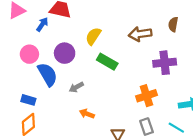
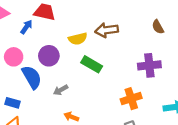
brown semicircle: (173, 24) -> (158, 27), turned -40
brown arrow: (140, 34) -> (107, 30), moved
yellow semicircle: (93, 36) -> (78, 39), turned -138

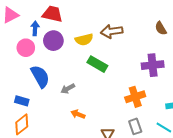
blue arrow: (26, 27) -> (35, 28), turned -32
purple circle: (49, 56) -> (53, 41), moved
pink circle: (14, 57) -> (26, 48), moved

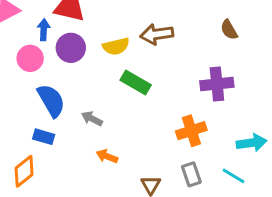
gray arrow: (68, 89) -> (92, 119), turned 56
blue rectangle: (22, 101) -> (44, 137), moved

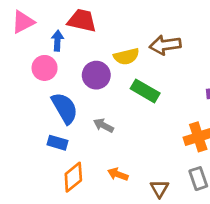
purple circle: (71, 48) -> (96, 75), moved
orange arrow: (107, 156) -> (118, 174), moved
orange diamond: (24, 171) -> (73, 177), moved

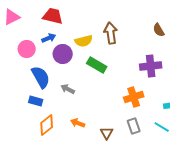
blue arrow: (57, 41) -> (49, 38), moved, turned 64
brown arrow: (165, 45) -> (111, 33), turned 90

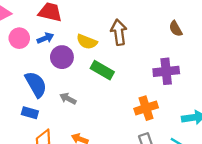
yellow semicircle: (84, 41) -> (87, 42), turned 36
pink circle: (27, 49) -> (19, 38), moved

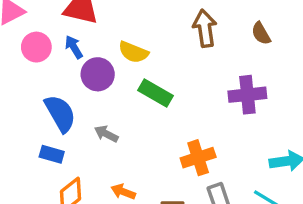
brown arrow: (119, 32) -> (205, 28), moved
blue arrow: (45, 38) -> (74, 47), turned -98
orange cross: (146, 108) -> (198, 158), moved

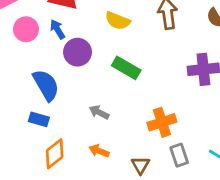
yellow semicircle: (133, 52) -> (118, 21), moved
gray arrow: (106, 134) -> (99, 112), moved

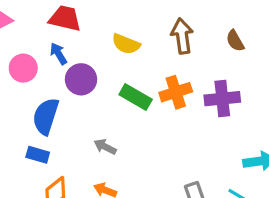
pink circle: (26, 29) -> (23, 68), moved
blue semicircle: (46, 85) -> (46, 116), turned -132
orange cross: (162, 122) -> (176, 92), moved

